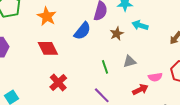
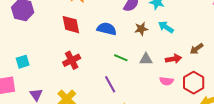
blue semicircle: (82, 31) -> (107, 29), moved, turned -132
green line: (105, 67) -> (121, 58), turned -64
red arrow: (140, 90) -> (173, 59), moved

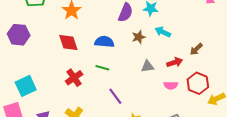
green line: (121, 58) -> (102, 68), moved
cyan square: (23, 62) -> (26, 86), size x1.5

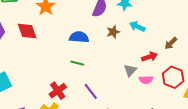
red diamond: (68, 42) -> (27, 31), moved
gray triangle: (148, 66) -> (130, 70), moved, turned -40
red cross: (74, 78) -> (58, 91), moved

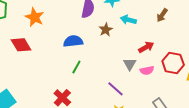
brown arrow: (171, 43) -> (162, 15), moved
green line: (77, 63) -> (76, 67), turned -64
purple line: (91, 91) -> (116, 89), moved

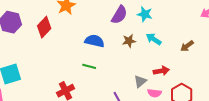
red diamond: (21, 45) -> (44, 27), turned 55
green line: (76, 67) -> (89, 66), turned 56

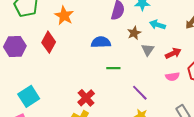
green line: (89, 66) -> (113, 68), moved
gray triangle: (140, 81) -> (148, 50), moved

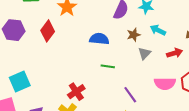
red arrow: (173, 53) -> (175, 53), moved
pink semicircle: (172, 77) -> (165, 84), size x1.5

